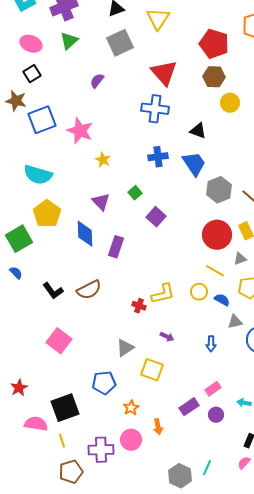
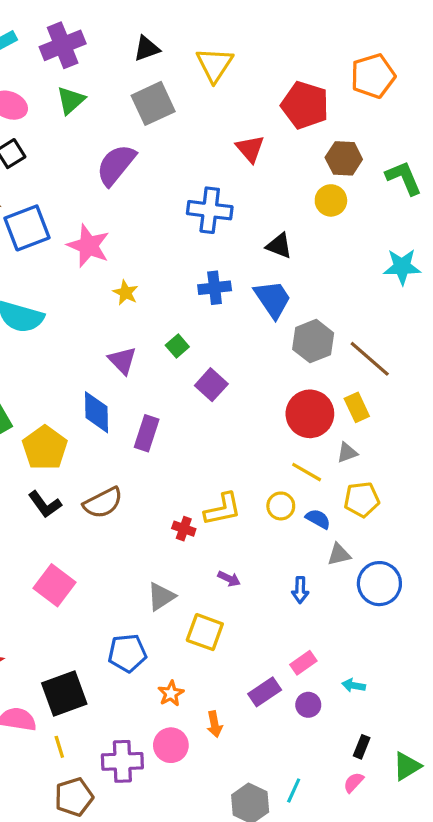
red triangle: (164, 73) -> (250, 149), moved, size x0.7
brown hexagon: (214, 77) -> (344, 158), moved
purple semicircle: (97, 81) -> (116, 165), size x1.8
yellow pentagon: (47, 214) -> (45, 448), moved

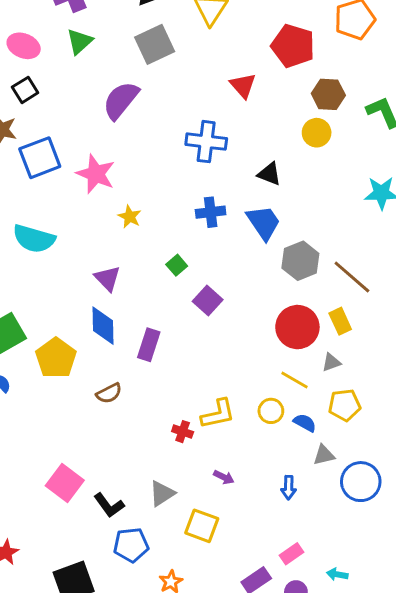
purple triangle: (122, 360) -> (108, 278), moved
brown semicircle: (103, 503) -> (109, 393), moved, size x0.7
black L-shape: (45, 504) -> (109, 505), moved

